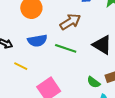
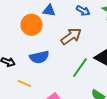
green line: (66, 48) -> (80, 68), moved, turned -70

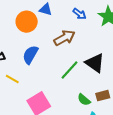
blue semicircle: (39, 57) -> (30, 55), turned 126

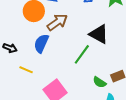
brown arrow: (64, 38) -> (57, 22), moved
black triangle: (95, 63) -> (99, 34), moved

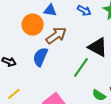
yellow line: (26, 70) -> (14, 94), moved, turned -64

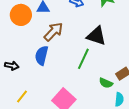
orange circle: (33, 25) -> (21, 15), moved

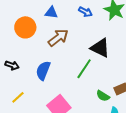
orange circle: (21, 15) -> (25, 27), moved
blue semicircle: (42, 55) -> (43, 71), moved

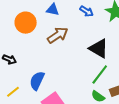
green line: (84, 69) -> (100, 75), moved
blue semicircle: (43, 71) -> (37, 81), moved

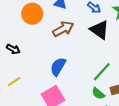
black triangle: (99, 48) -> (99, 30), moved
blue semicircle: (37, 81) -> (58, 67), moved

